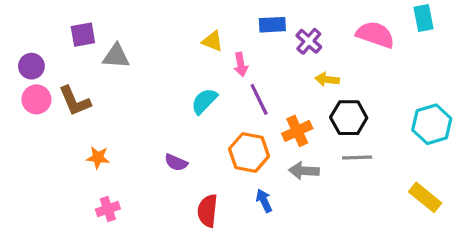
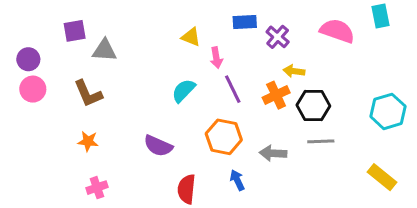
brown L-shape: (75, 101) -> (88, 94), moved
orange cross: (297, 131) -> (276, 95), moved
purple semicircle: (176, 163) -> (158, 146), size x1.4

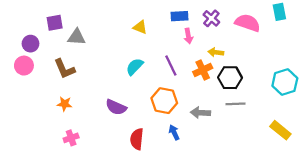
purple cross: (278, 37) -> (211, 18), moved
pink arrow: (216, 58) -> (188, 36), moved
purple circle: (28, 59) -> (30, 44), moved

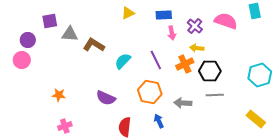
purple cross: (211, 18) -> (195, 26), moved
yellow triangle: (140, 27) -> (128, 13), moved, turned -48
brown L-shape: (64, 69) -> (94, 45), moved, turned 145

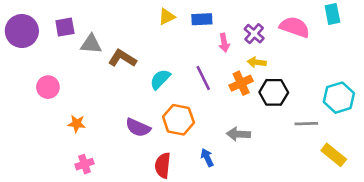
blue rectangle: (164, 15) -> (202, 19), moved
purple circle: (28, 40) -> (22, 31), moved, size x1.6
pink circle: (22, 60) -> (48, 87), moved
orange hexagon: (150, 92) -> (178, 120), moved
gray line: (215, 95) -> (306, 124), moved

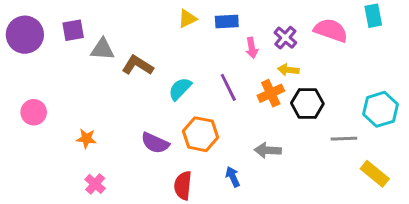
pink circle: (48, 87) -> (34, 112), moved
pink cross: (84, 164) -> (95, 184), turned -30

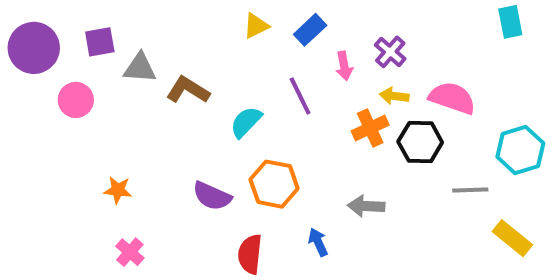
blue rectangle: (227, 21) -> (310, 30), turned -40
pink semicircle: (331, 30) -> (452, 98), moved
purple line: (228, 87) -> (300, 96), moved
pink circle: (34, 112) -> (76, 100), moved

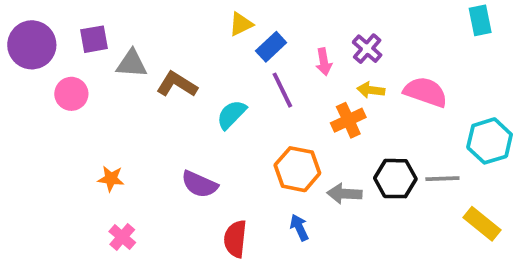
blue rectangle: (310, 30) -> (271, 47), moved
black hexagon: (420, 142) -> (395, 179), moved
orange hexagon: (274, 184) -> (297, 169), moved

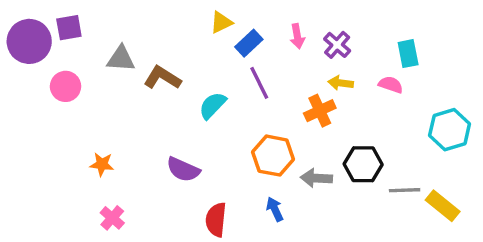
cyan rectangle: (480, 20) -> (408, 54), moved
purple square: (94, 39) -> (69, 28), moved
pink arrow: (324, 62) -> (297, 36), moved
pink semicircle: (426, 92) -> (391, 85), size x0.6
gray line: (442, 179) -> (405, 190), moved

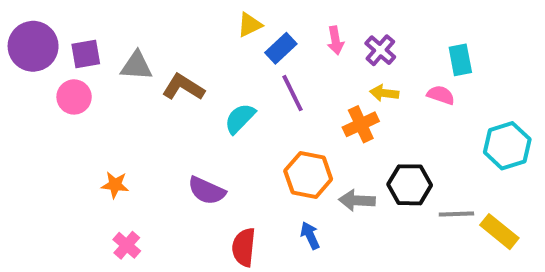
purple square: (69, 28) -> (86, 54), moved

